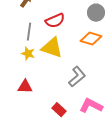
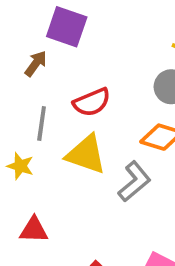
yellow star: (28, 54) -> (20, 166), moved
gray L-shape: (77, 77) -> (134, 182), moved

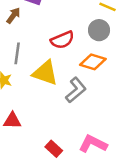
red semicircle: (92, 102) -> (62, 40), moved

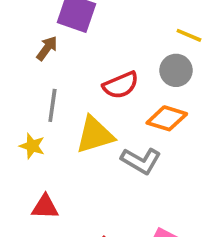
yellow triangle: (45, 73) -> (95, 135), turned -36
gray L-shape: (76, 90) -> (141, 161), turned 70

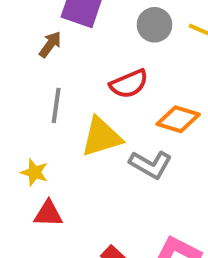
gray circle: (176, 70) -> (154, 25), moved
yellow star: (32, 146) -> (34, 172), moved

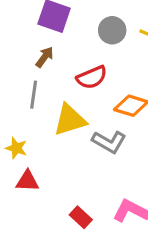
brown arrow: (50, 44) -> (45, 57), moved

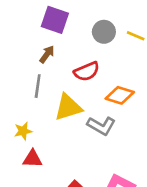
yellow star: (16, 148) -> (23, 131), turned -30

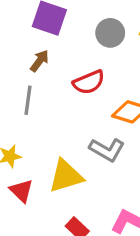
yellow triangle: (68, 107) -> (66, 176), moved
red triangle: (32, 159) -> (21, 191), turned 42

